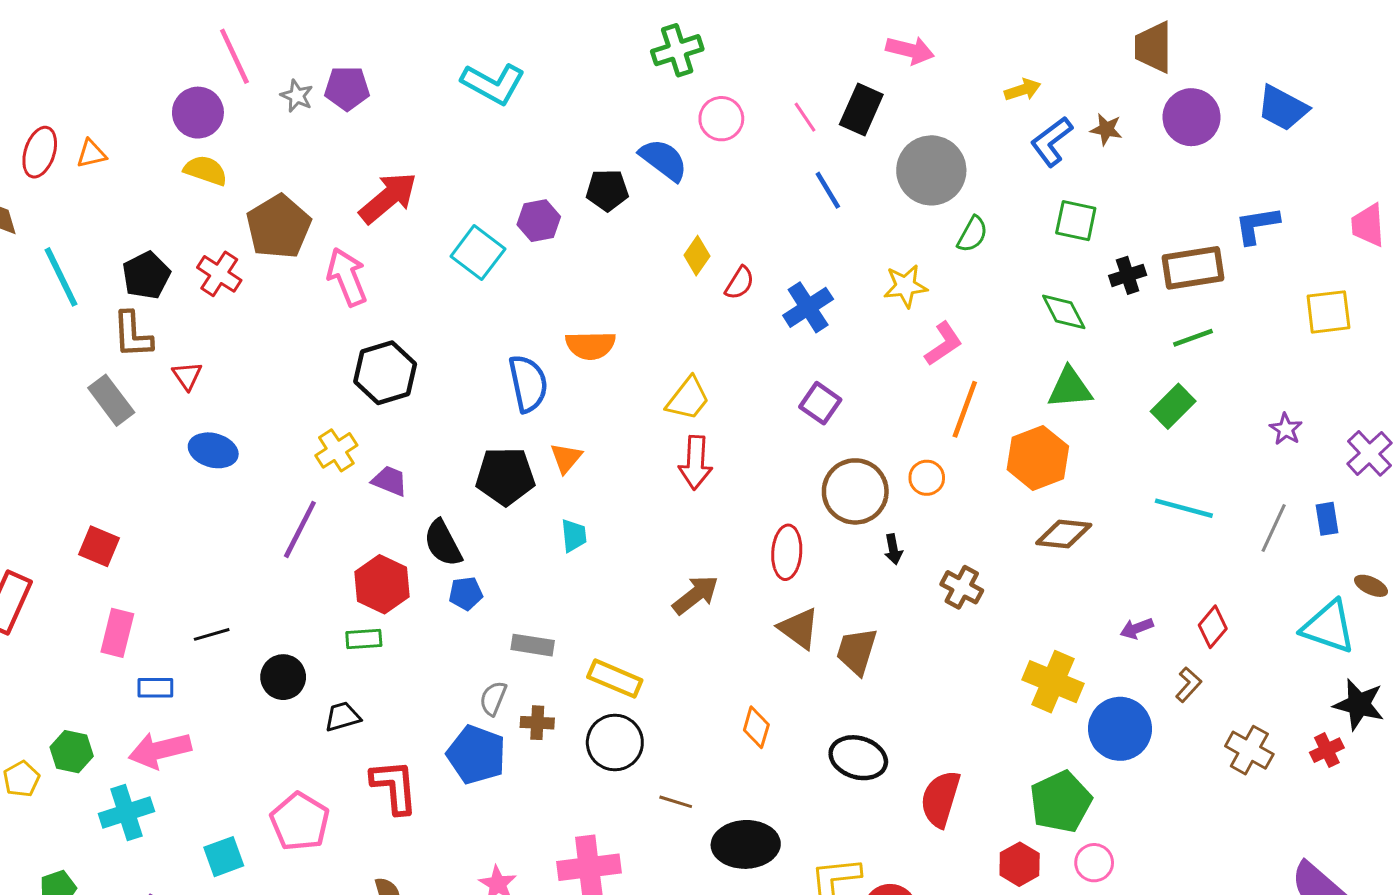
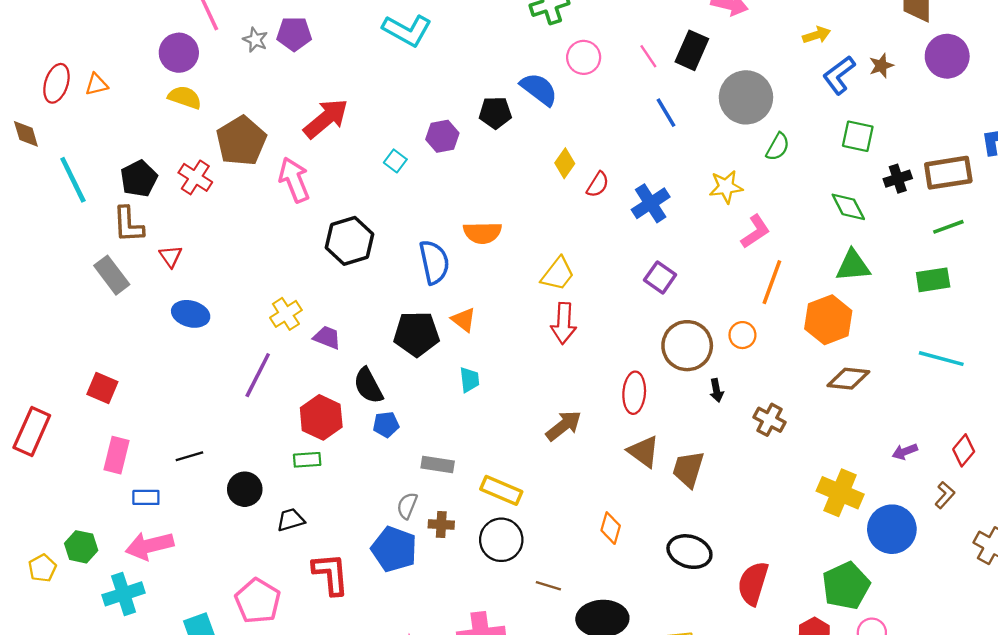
brown star: (1106, 129) -> (881, 66), turned -30
cyan square: (478, 253) -> (395, 161), size x0.6
black hexagon: (385, 373) -> (349, 241), moved
green rectangle: (1173, 406) -> (933, 280), turned 36
orange triangle: (566, 458) -> (464, 320), turned -32

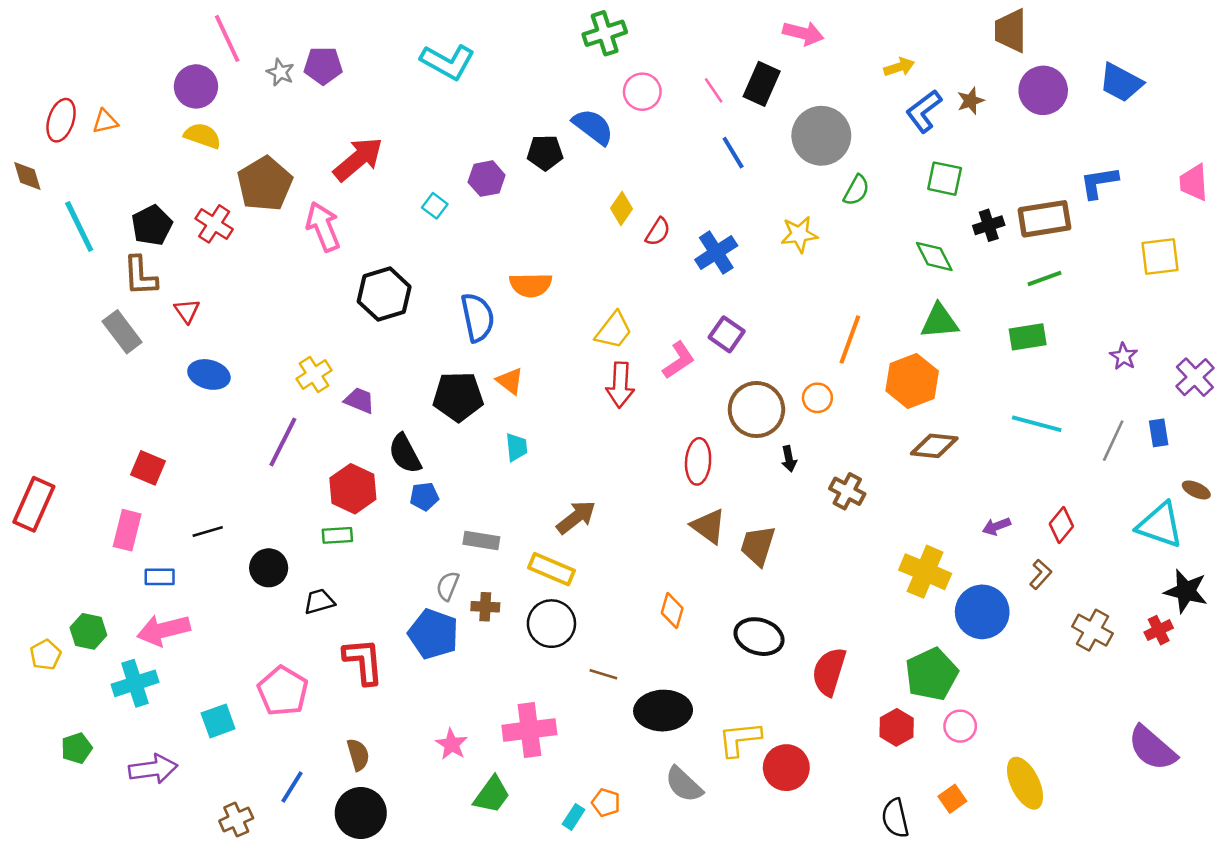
pink L-shape: (755, 232) -> (679, 360), moved
red square: (102, 388) -> (148, 468), moved
brown arrow: (564, 426) -> (576, 517), moved

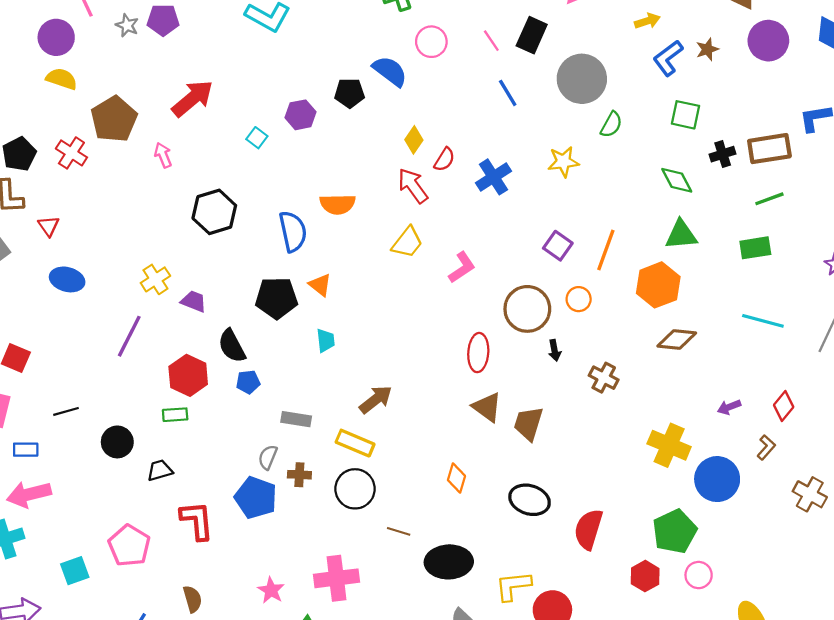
pink arrow: (323, 227) -> (163, 155), size x0.6
purple square: (727, 334) -> (558, 246), moved
red arrow: (620, 385) -> (413, 186), moved, turned 141

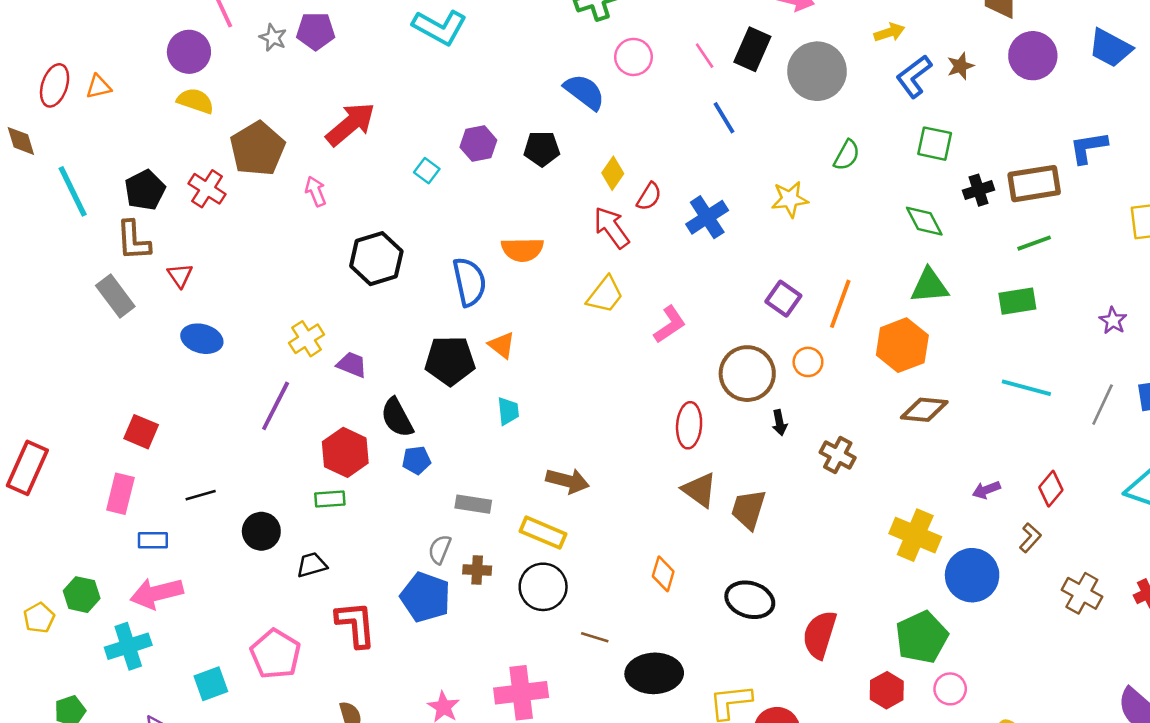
gray circle: (582, 79) -> (817, 71), moved
black pentagon: (350, 93) -> (542, 149), moved
brown arrow: (376, 399) -> (568, 481), turned 52

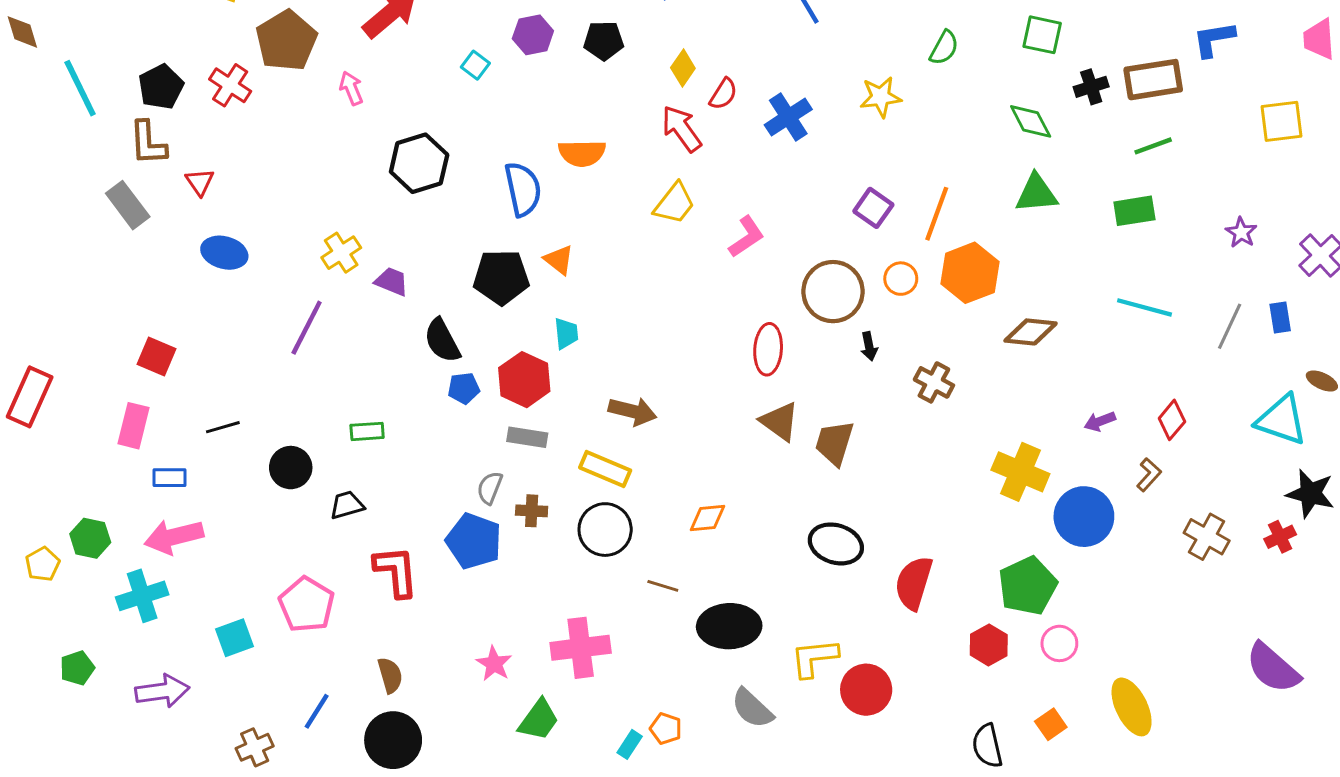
orange hexagon: (902, 345) -> (970, 273), moved
red hexagon: (345, 452) -> (524, 380), moved
orange diamond: (663, 574) -> (707, 518), moved, turned 68

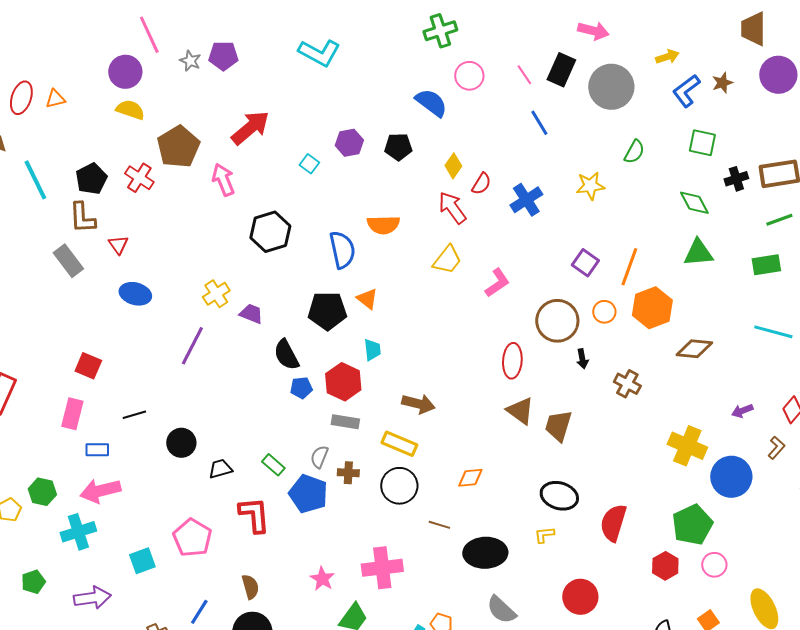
pink arrow: (351, 88) -> (223, 180), size x1.4
green rectangle: (367, 431) -> (273, 465), moved, turned 45
yellow L-shape: (814, 658) -> (544, 535), moved, size x0.6

